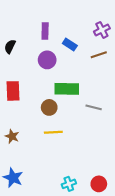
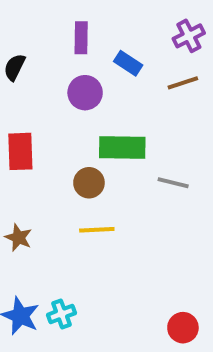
cyan cross: (69, 184) -> (62, 314), moved

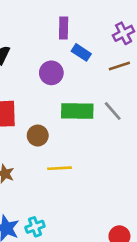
purple rectangle: (81, 38) -> (64, 28), moved
brown circle: (89, 183) -> (38, 136), moved
gray line: (173, 183) -> (113, 111), moved, turned 35

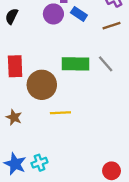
purple circle: (51, 73) -> (53, 14), moved
brown circle: (38, 136) -> (42, 85), size x1.6

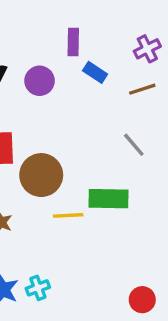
purple circle: (53, 14) -> (40, 81), moved
green rectangle: (76, 64) -> (109, 199), moved

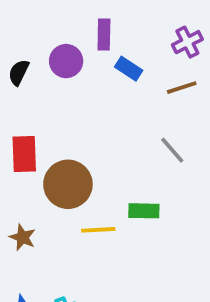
purple circle: (40, 81) -> (66, 61), moved
green rectangle: (109, 199) -> (144, 211), size x0.7

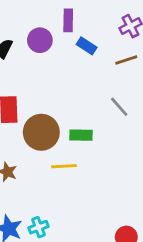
green rectangle: (144, 211) -> (81, 135), moved

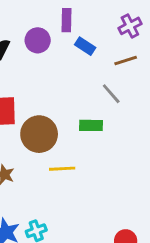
gray line: (119, 107) -> (111, 94), moved
green rectangle: (81, 135) -> (91, 125), moved

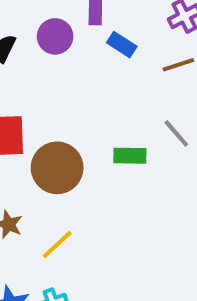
gray line: (111, 94) -> (176, 133), moved
yellow line: (62, 169) -> (57, 245), moved, turned -40

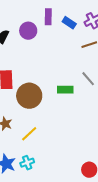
blue rectangle: (122, 45) -> (69, 23), moved

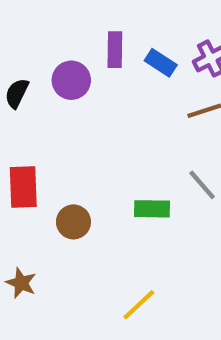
brown circle: (29, 96) -> (73, 222), size x0.6
yellow line: (29, 134) -> (139, 305), moved

